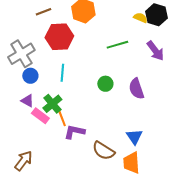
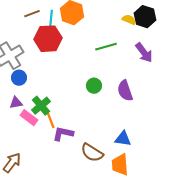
cyan line: (62, 73) -> (51, 19), moved
purple triangle: (27, 101) -> (16, 103), turned -40
blue triangle: (134, 137) -> (123, 139), turned -48

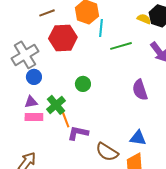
cyan line: (51, 19) -> (101, 28), moved
green circle: (94, 86) -> (83, 84), moved
pink rectangle: (29, 118) -> (34, 117), moved, turned -36

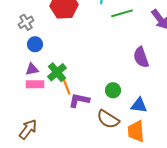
gray cross: (25, 55) -> (26, 22), size x0.6
green circle: (83, 84) -> (113, 90), moved

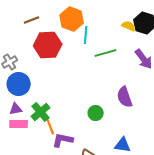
blue circle: (35, 44) -> (19, 84), size x1.5
green circle: (113, 90) -> (96, 113), moved

